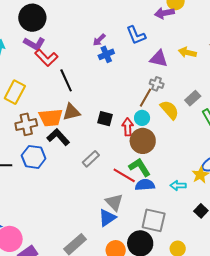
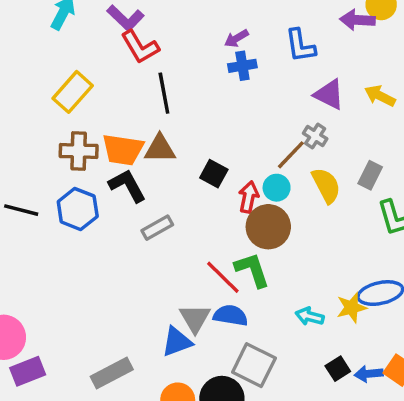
gray rectangle: (193, 98) -> (370, 175), turned -35
gray rectangle: (91, 159) -> (157, 228), moved
blue semicircle: (145, 185) -> (231, 315), moved

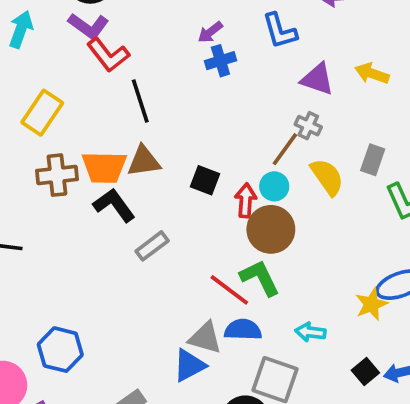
blue hexagon: (78, 209) -> (60, 350), moved
cyan arrow: (310, 316) -> (310, 332), moved
gray triangle: (195, 318) -> (205, 338), turned -36

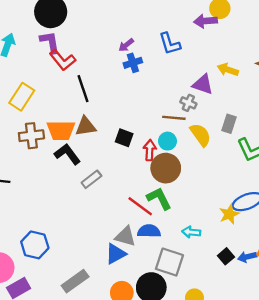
purple L-shape: (88, 26) -> (50, 42), turned -135
purple triangle: (317, 79) -> (203, 84), moved
brown line: (285, 149) -> (174, 118), turned 60

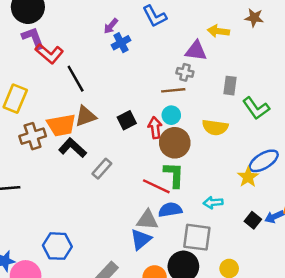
yellow semicircle: (201, 135) -> (215, 127), moved, turned 145
black square: (124, 138) -> (127, 120), turned -36
green L-shape: (159, 198) -> (174, 175), turned 40

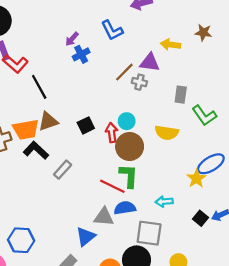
brown line: (173, 90) -> (124, 72), moved, turned -40
blue triangle: (141, 239) -> (86, 237), moved

